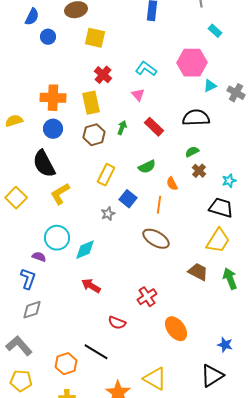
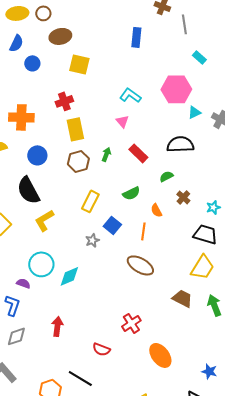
red cross: (103, 75) -> (64, 101), moved, turned 30
orange cross: (53, 98) -> (21, 117), moved
green semicircle: (192, 152) -> (166, 176), moved
red arrow: (91, 286) -> (57, 326), moved, turned 66

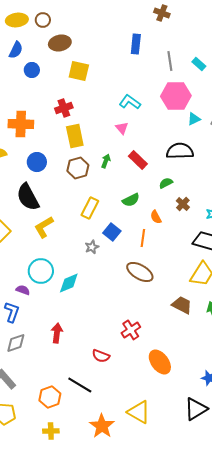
gray line: (184, 24) -> (170, 61), moved

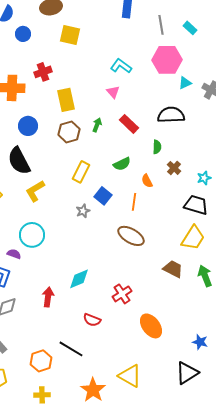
red cross: (64, 108) -> (43, 72), moved
green semicircle: (166, 183) -> (157, 147), turned 120
cyan diamond: (69, 283) -> (79, 279), moved

